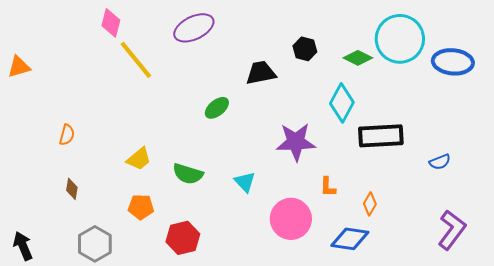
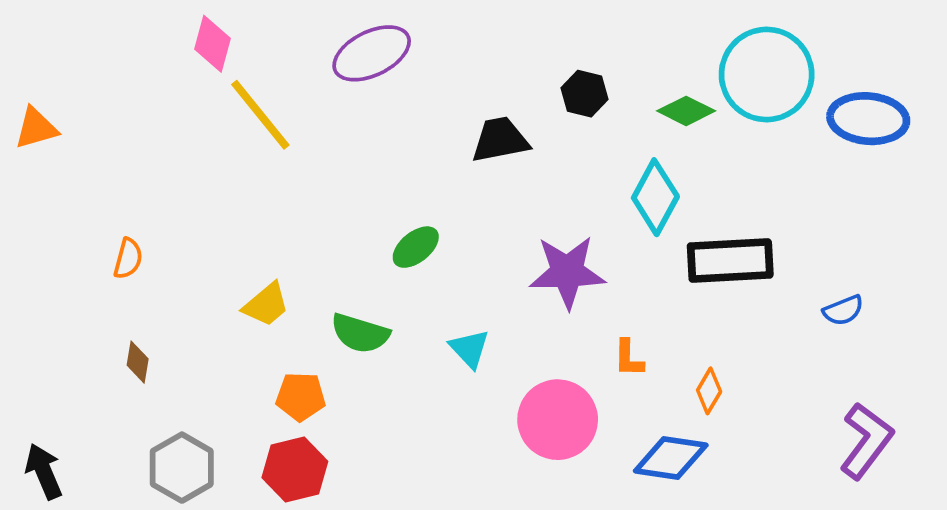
green ellipse: (217, 108) -> (416, 247), moved
orange pentagon: (141, 207) -> (301, 397), moved
red hexagon: (183, 238) -> (295, 469), moved

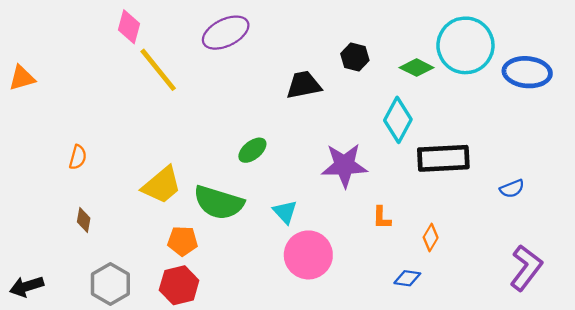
yellow trapezoid: (266, 305) -> (162, 185), size x1.4
green semicircle: (360, 333) -> (219, 203), size x1.4
pink circle: (558, 420) -> (308, 255), moved
blue diamond: (671, 458) -> (407, 278), size x0.6
black arrow: (44, 471) -> (27, 286), turned -84

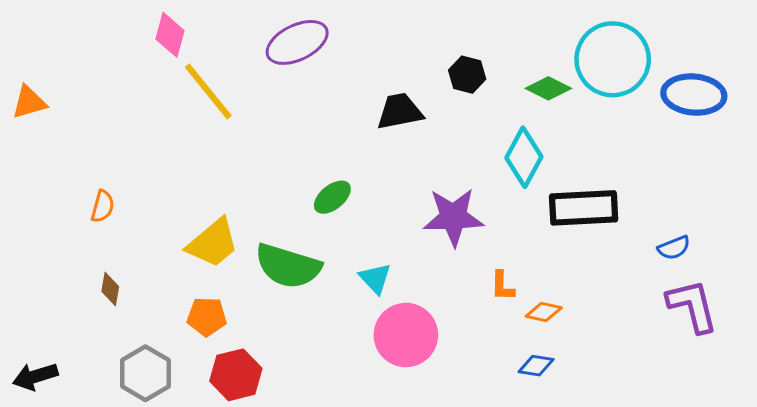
orange diamond: (431, 237) -> (544, 312), moved, turned 72
orange pentagon: (183, 241) -> (207, 317), moved
purple L-shape: (526, 268) -> (692, 306), moved, turned -51

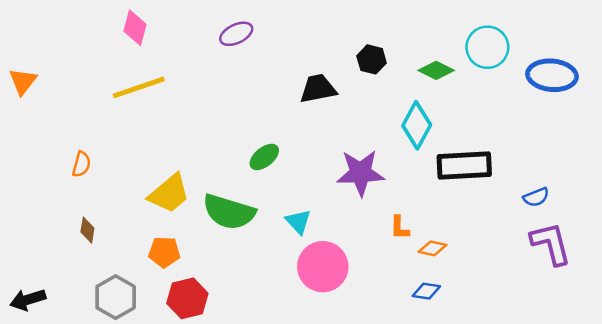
purple ellipse: (297, 42) -> (236, 34), size x0.7
cyan circle: (613, 59) -> (487, 47), size x0.7
yellow line: (208, 91) -> (139, 87), moved, turned -70
orange triangle: (29, 102) -> (23, 81), turned -36

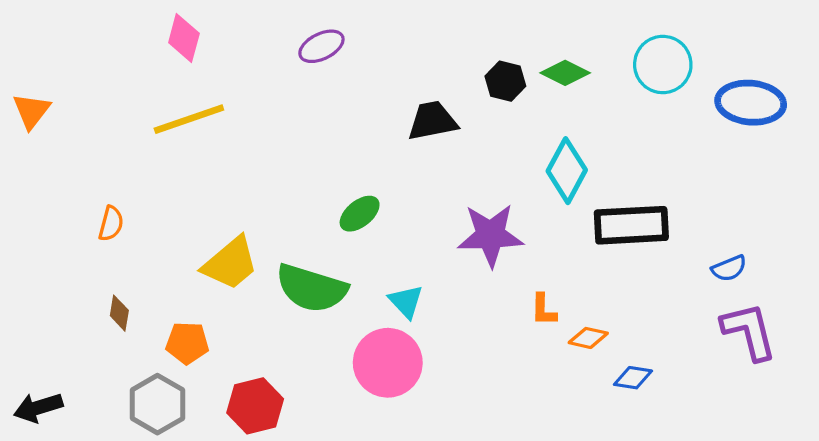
green diamond: (436, 70) -> (565, 73), moved
orange pentagon: (164, 252) -> (187, 343), moved
pink circle: (323, 267) -> (388, 363), moved
blue diamond: (426, 291) -> (633, 378), moved

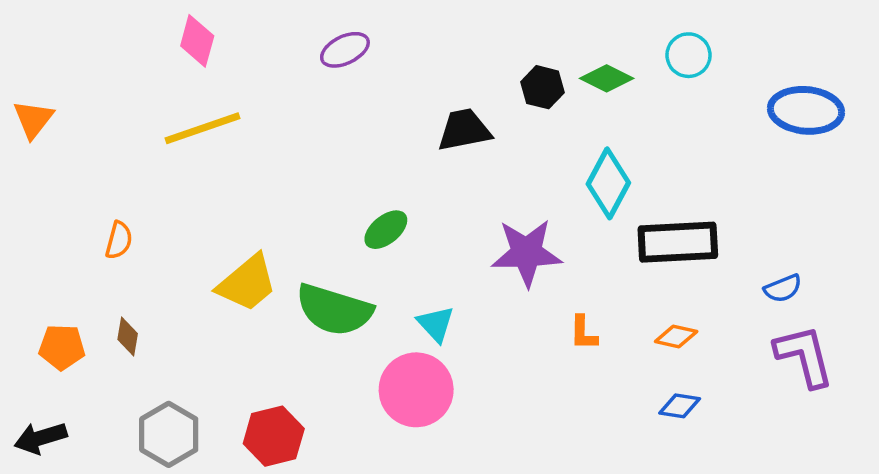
cyan circle: (663, 65) -> (688, 55), moved, size x0.7
orange diamond: (588, 338) -> (676, 336), moved
orange pentagon: (187, 343) -> (62, 347), moved

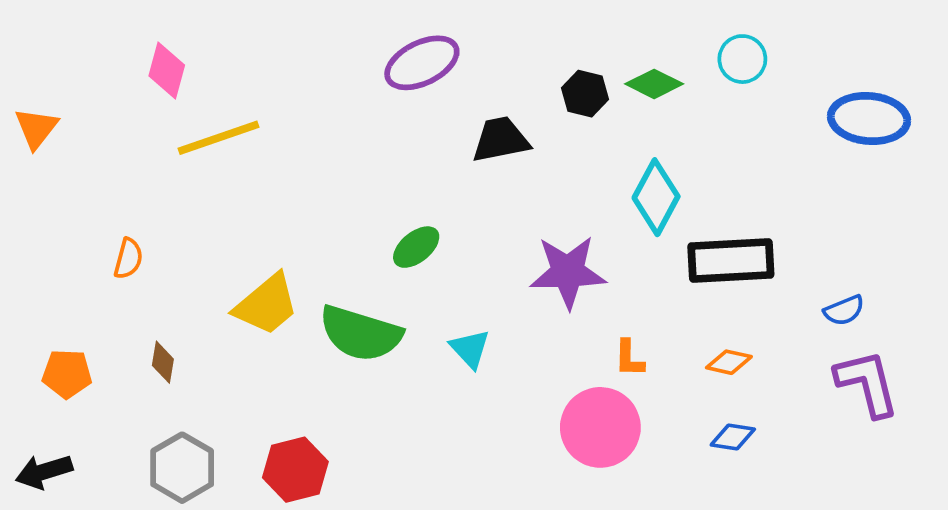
pink diamond: (197, 41) -> (167, 71), moved
purple ellipse: (345, 50) -> (422, 63), moved, size x1.4
brown diamond: (128, 336) -> (163, 362), moved
pink circle: (416, 390) -> (600, 427), moved

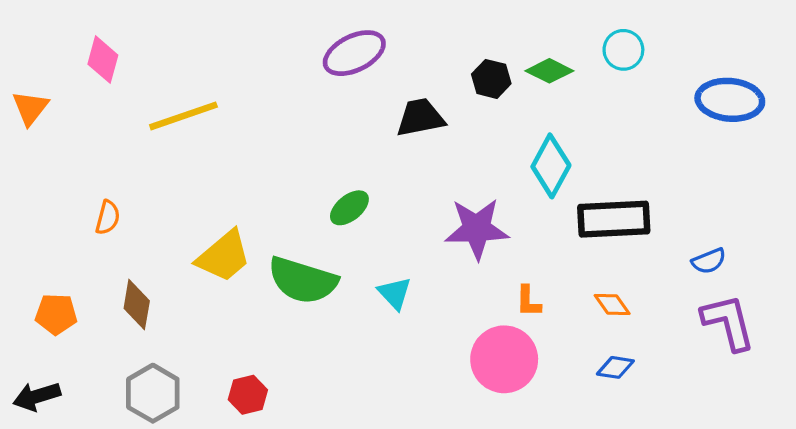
pink diamond: (167, 71) -> (103, 60), moved
brown diamond: (163, 362) -> (137, 305), size x1.4
orange diamond: (729, 362) -> (612, 305), turned 42
red hexagon: (295, 470) -> (248, 395), size x0.7

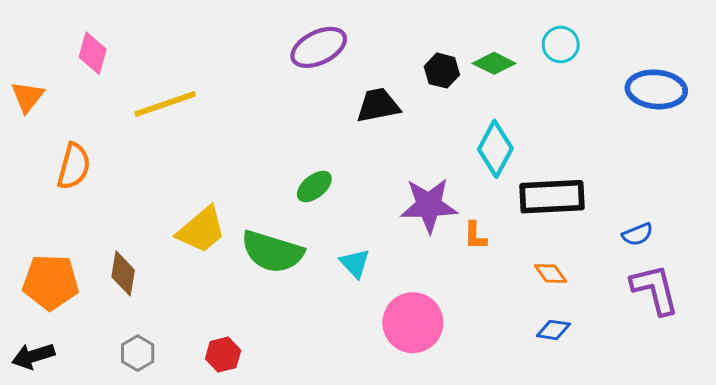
orange semicircle: (108, 217) -> (74, 166), moved, size x1.5
orange L-shape: (528, 301) -> (475, 236), moved
orange pentagon: (56, 314) -> (51, 282), size x1.5
pink circle: (504, 359) -> (413, 323), moved
gray hexagon: (153, 393) -> (138, 353), size x0.7

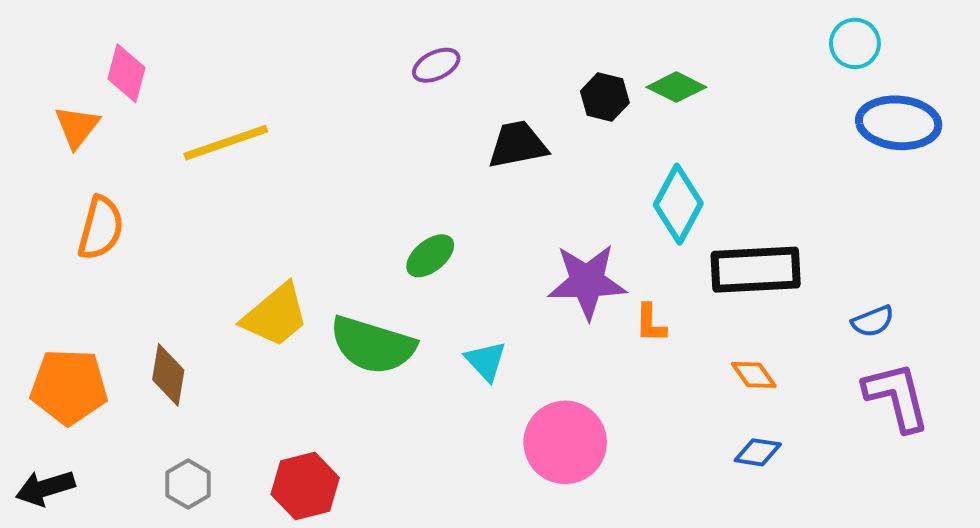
cyan circle: (561, 45) -> (855, 43), moved
purple ellipse: (319, 47) -> (436, 65), size x0.6
orange triangle: (27, 97) -> (77, 127), moved
red hexagon: (223, 355) -> (305, 486), size x1.4

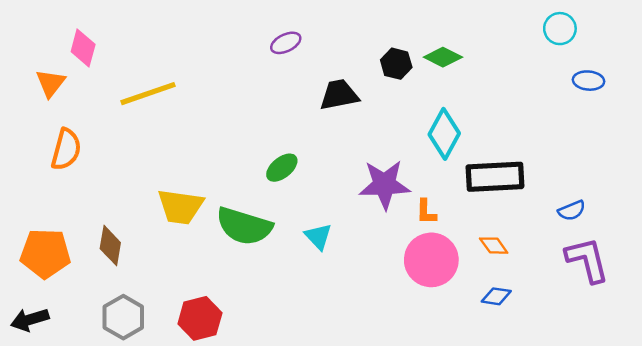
blue ellipse: (899, 123) -> (589, 81), size x0.6
yellow trapezoid: (275, 315) -> (180, 207), turned 48
pink circle: (565, 442) -> (431, 260), moved
gray hexagon: (188, 484) -> (123, 317), size x1.4

